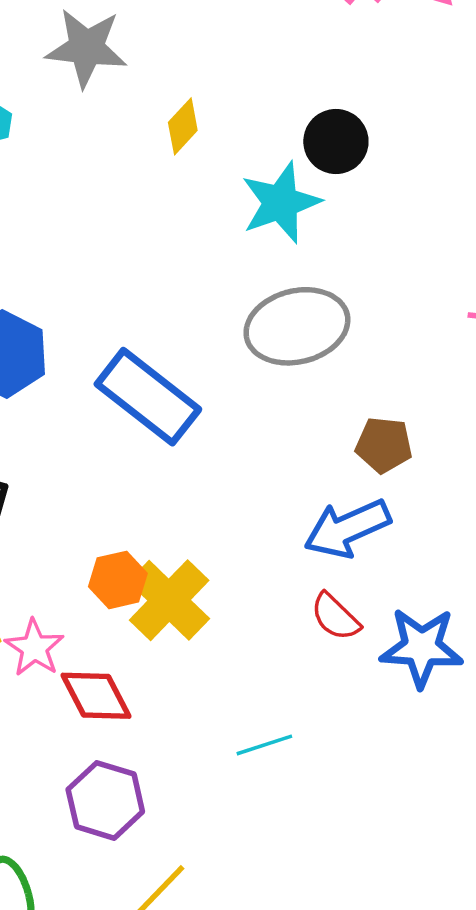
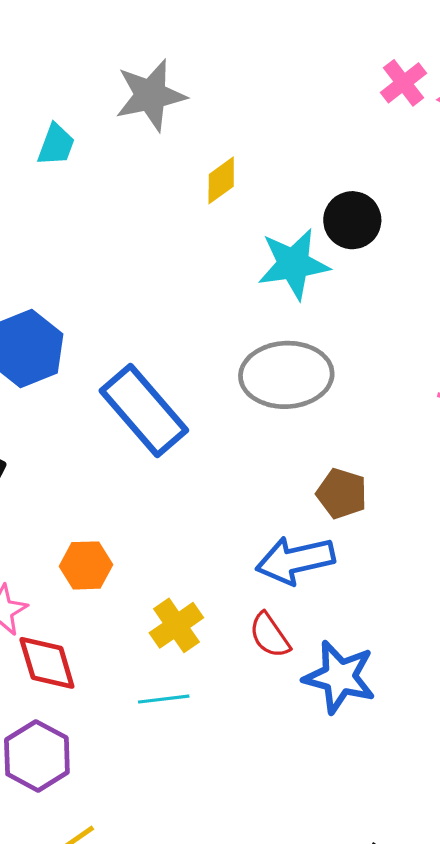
gray star: (86, 48) -> (151, 95), turned -30
yellow cross: (169, 600) -> (176, 625), moved, size x0.7
cyan line: (264, 745) -> (164, 699), moved

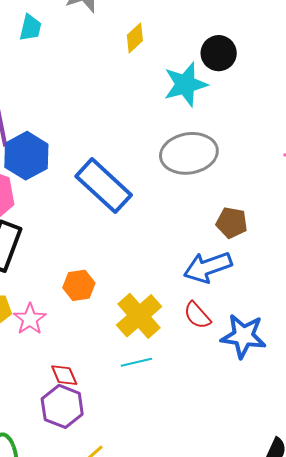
yellow cross: (176, 625) -> (139, 316), size x1.4
red diamond: (47, 663) -> (64, 375), moved, size x0.7

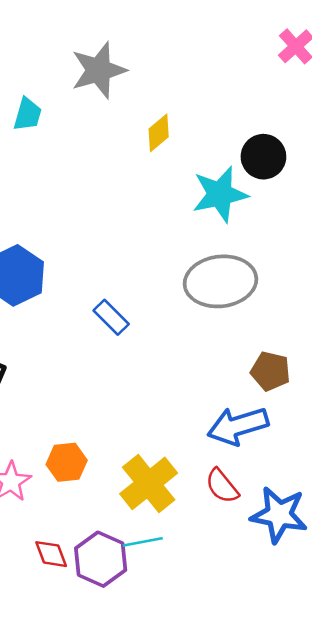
blue rectangle: (104, 186) -> (111, 317), size x0.5
orange hexagon: (79, 285) -> (67, 462), moved
purple hexagon: (62, 406) -> (101, 559), moved

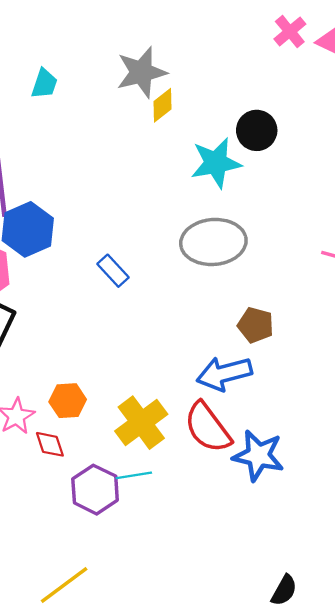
gray star: (99, 70) -> (141, 72), moved
red semicircle: (222, 486) -> (208, 428), size x1.6
red diamond: (51, 554) -> (50, 444), moved

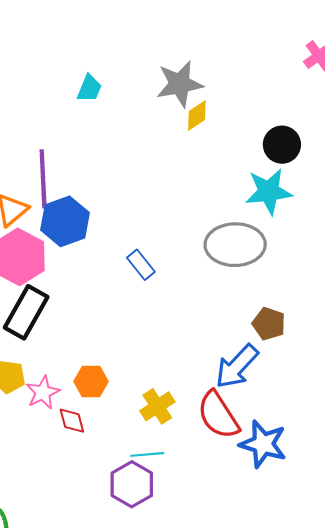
cyan star: (216, 163) -> (269, 192), moved
blue arrow: (224, 374) -> (237, 366), turned -36
yellow cross: (141, 423) -> (157, 406), size x0.7
purple hexagon: (95, 490) -> (132, 484), moved

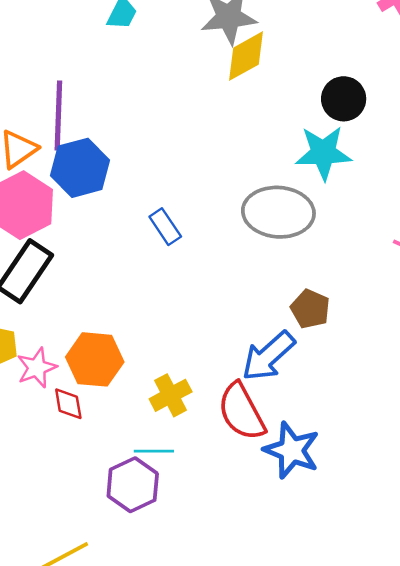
yellow diamond: (197, 116) -> (246, 56), size x1.4
orange hexagon: (91, 381) -> (95, 359), size x1.4

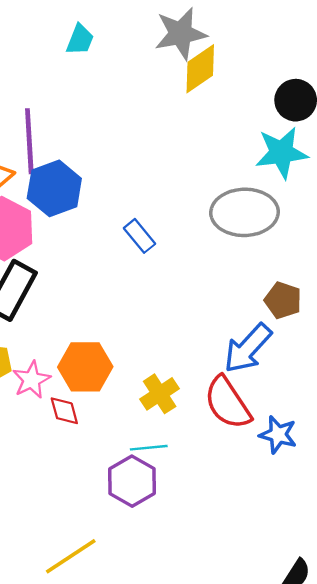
blue star: (292, 450) -> (278, 435), size x0.7

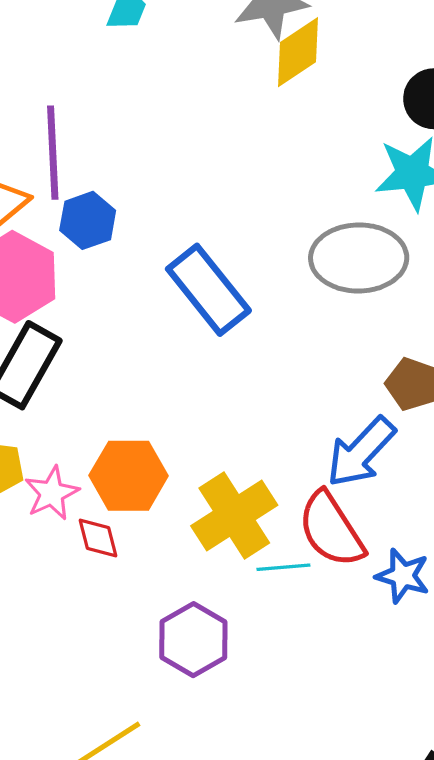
blue hexagon: (54, 188) -> (88, 220), size x0.7
blue rectangle: (140, 236) -> (208, 290), size x1.8
yellow cross: (160, 394) -> (234, 516), size x1.5
cyan line: (149, 448) -> (283, 567), moved

